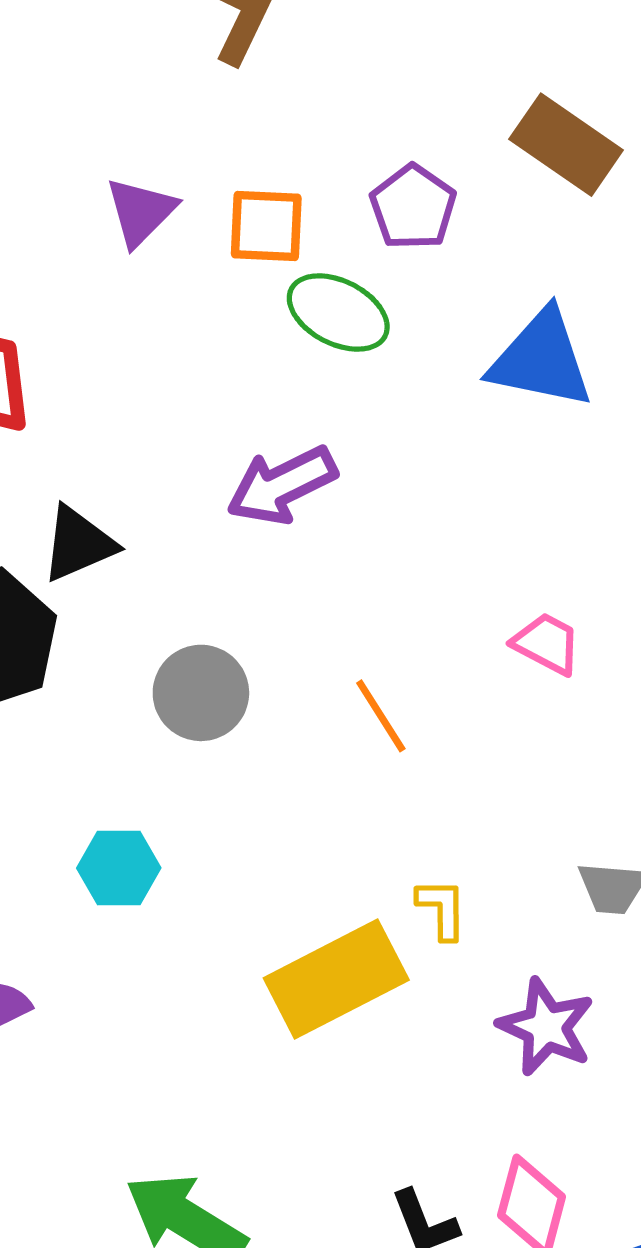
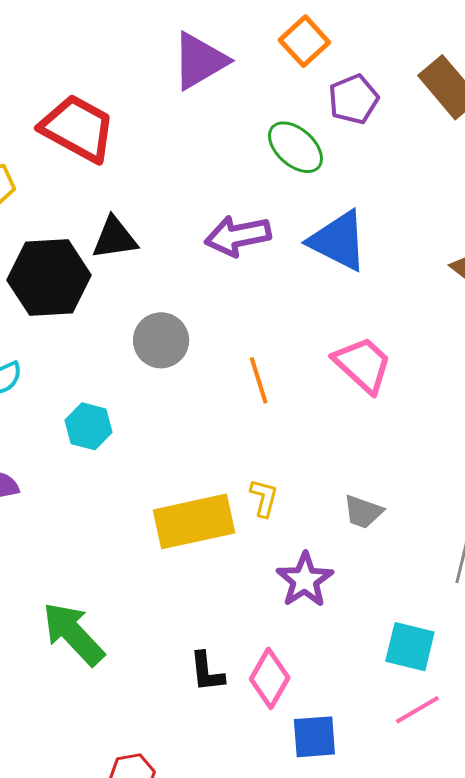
purple triangle: (141, 212) -> (200, 61), size x1.4
orange square: (266, 226) -> (304, 41), moved, turned 30
blue triangle: (541, 359) -> (338, 241), moved
pink trapezoid: (547, 644) -> (363, 365), size x1.5

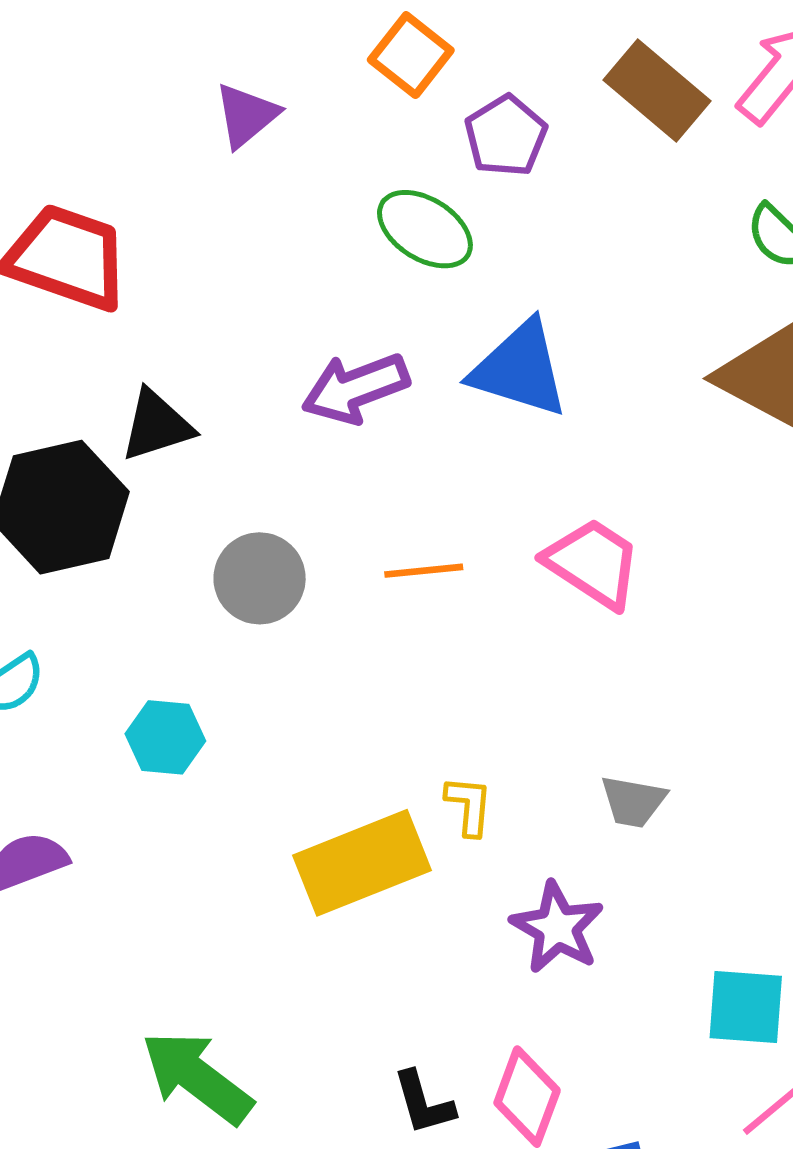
purple triangle: (200, 61) -> (246, 115), size x0.7
orange line: (259, 380) -> (424, 571), moved, turned -69

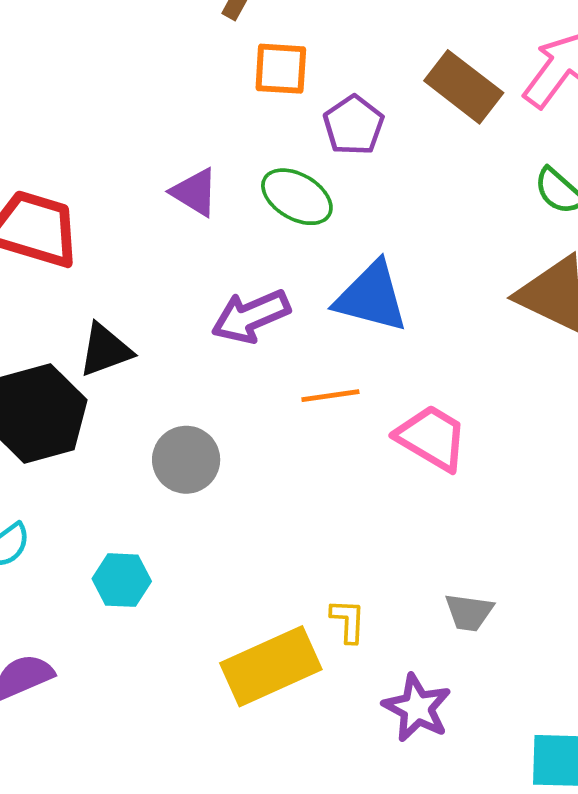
orange square: (411, 55) -> (281, 69), turned -32
purple triangle: (246, 115) -> (195, 192), moved, turned -46
orange line: (424, 571) -> (330, 396), moved

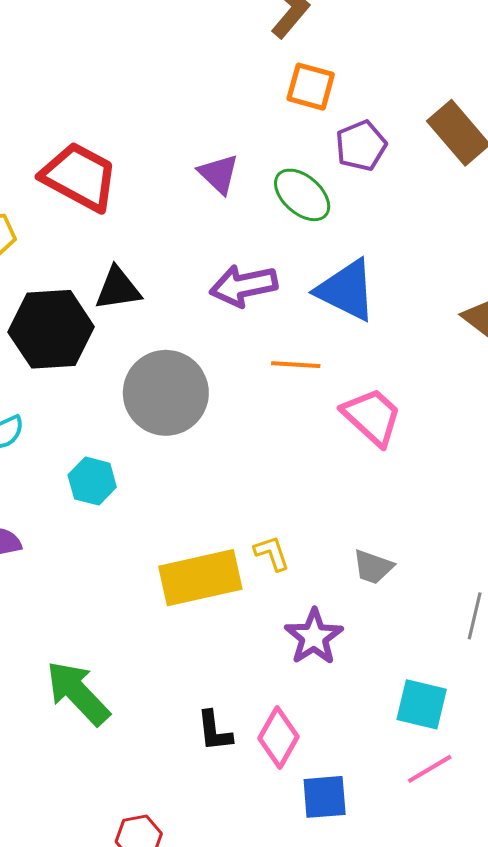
gray circle: (186, 460) -> (166, 393), size x1.5
yellow L-shape: (348, 621) -> (272, 553), turned -33

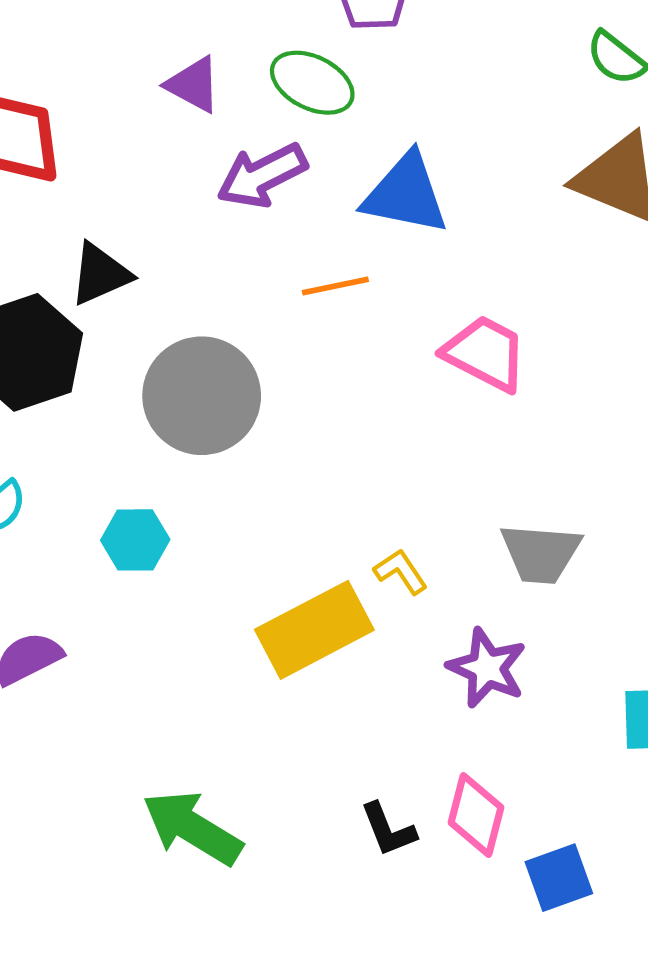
purple arrow: (244, 286) -> (262, 176), moved
orange line: (296, 365) -> (335, 286), moved
gray trapezoid: (373, 567) -> (541, 553), size x1.4

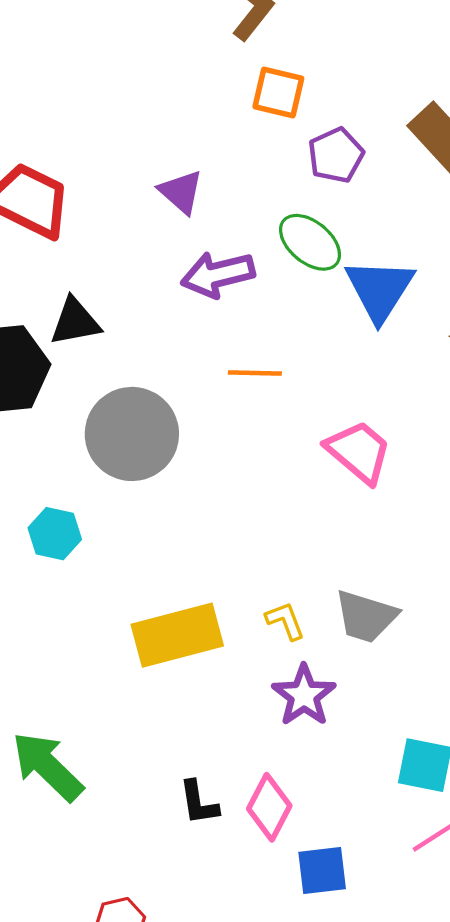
green ellipse: (312, 83) -> (310, 242), moved
blue triangle: (406, 194) -> (380, 290), moved, turned 38
yellow L-shape: (401, 572) -> (285, 621), moved

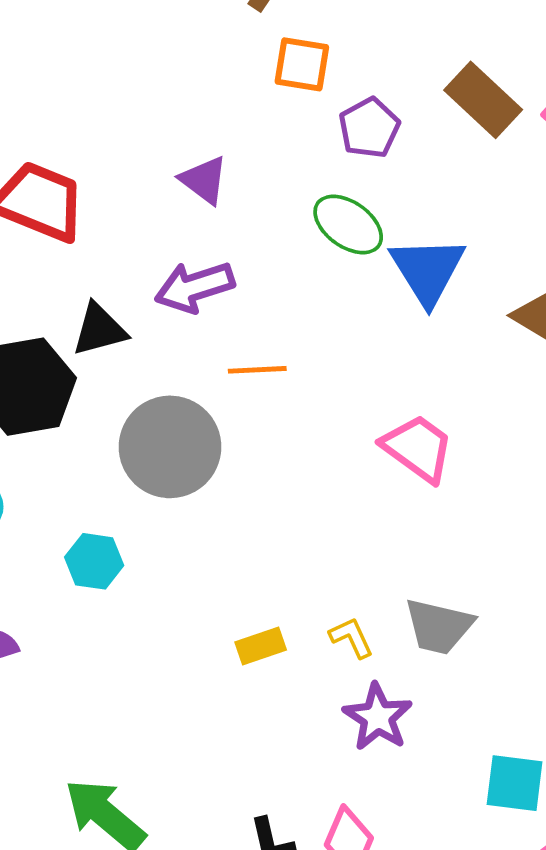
purple arrow: (218, 274) -> (195, 287), moved
orange line: (255, 373) -> (257, 370), moved
yellow rectangle: (177, 635) -> (261, 646), moved, size x0.5

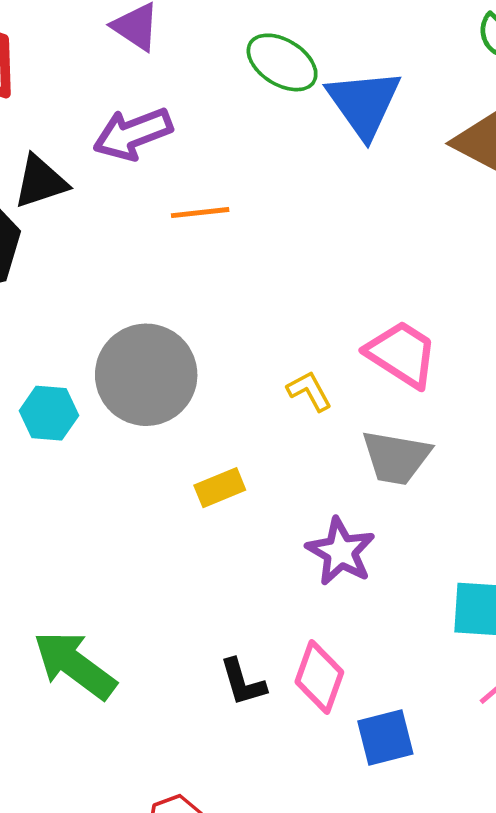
gray circle: (170, 447) -> (146, 375), moved
pink trapezoid: (418, 448) -> (402, 354), moved
yellow L-shape: (351, 638) -> (309, 391), moved

